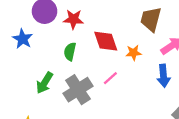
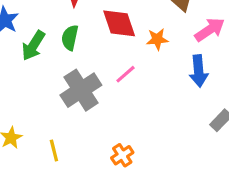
green arrow: (45, 83) -> (33, 46), moved

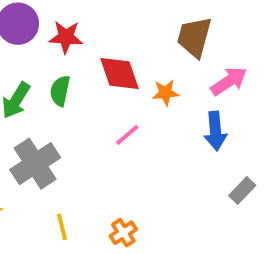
gray cross: (81, 90) -> (35, 164), moved
yellow line: (54, 150) -> (62, 227), moved

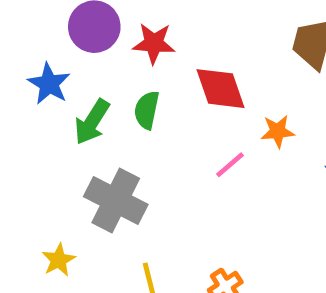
orange star: (166, 93) -> (278, 131), moved
gray cross: (35, 164) -> (116, 200), turned -30

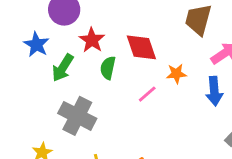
red star: (154, 43) -> (92, 40), moved, turned 30
green semicircle: (147, 110) -> (108, 68), moved

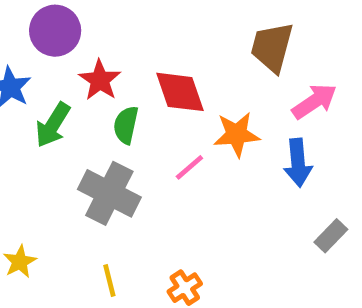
orange star: (176, 74) -> (237, 134), size x1.4
gray cross: (77, 116) -> (109, 193), moved

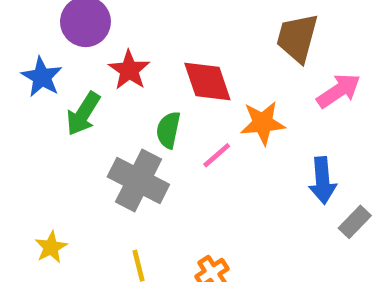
green semicircle: (126, 125) -> (168, 130), moved
blue arrow: (298, 163) -> (323, 181), moved

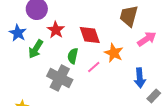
orange star: (263, 123) -> (114, 53), turned 30

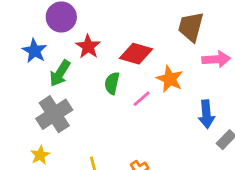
red diamond: (90, 35) -> (136, 54), turned -55
pink arrow: (147, 39) -> (216, 59), turned 30
gray cross: (60, 78) -> (54, 114), moved, turned 30

